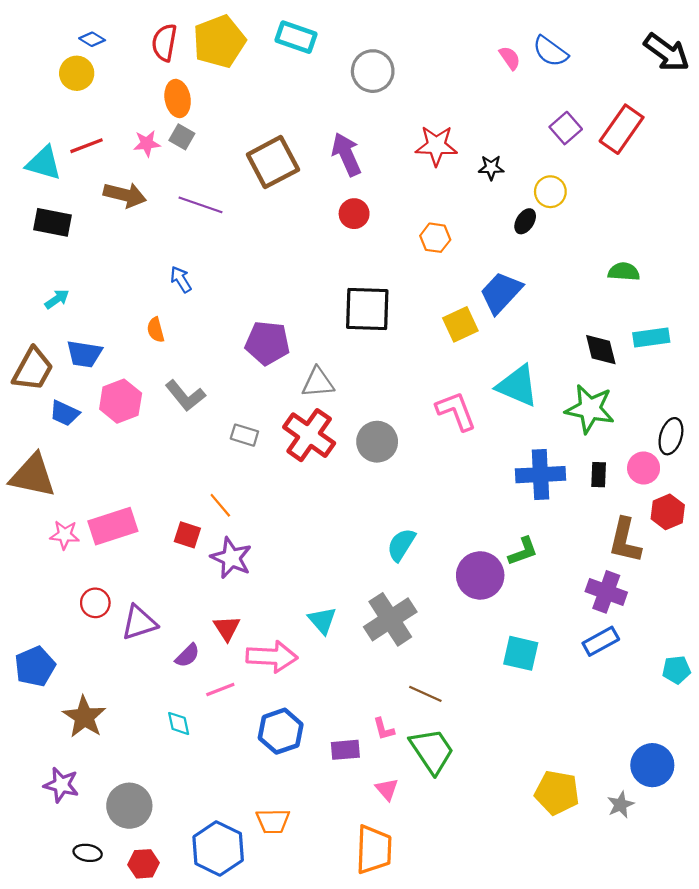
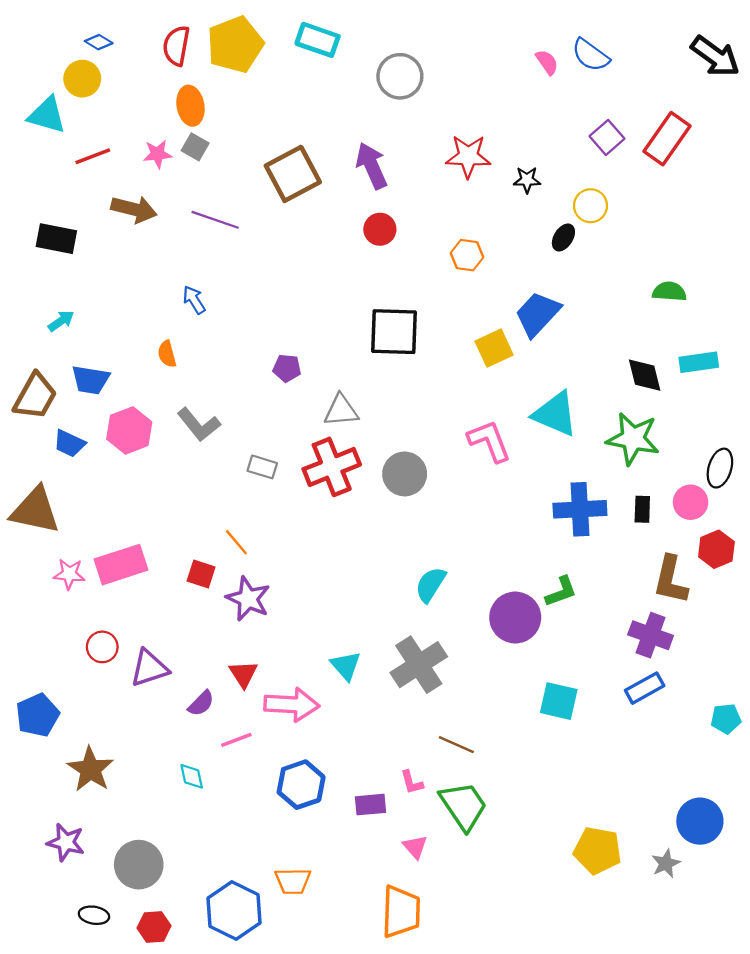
cyan triangle: (44, 163) -> (47, 115), moved
purple pentagon: (267, 343) -> (287, 368), size x0.6
red cross: (309, 435) -> (332, 467), turned 33

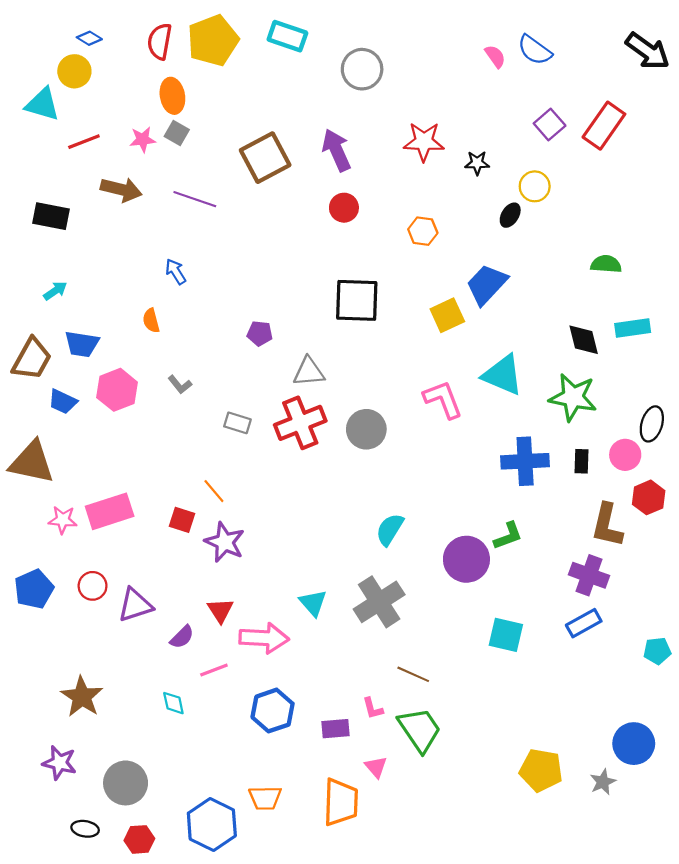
gray L-shape: (199, 425) -> (180, 385), size x0.6
blue pentagon: (38, 715) -> (34, 589), moved
orange trapezoid: (401, 912) -> (341, 802), moved

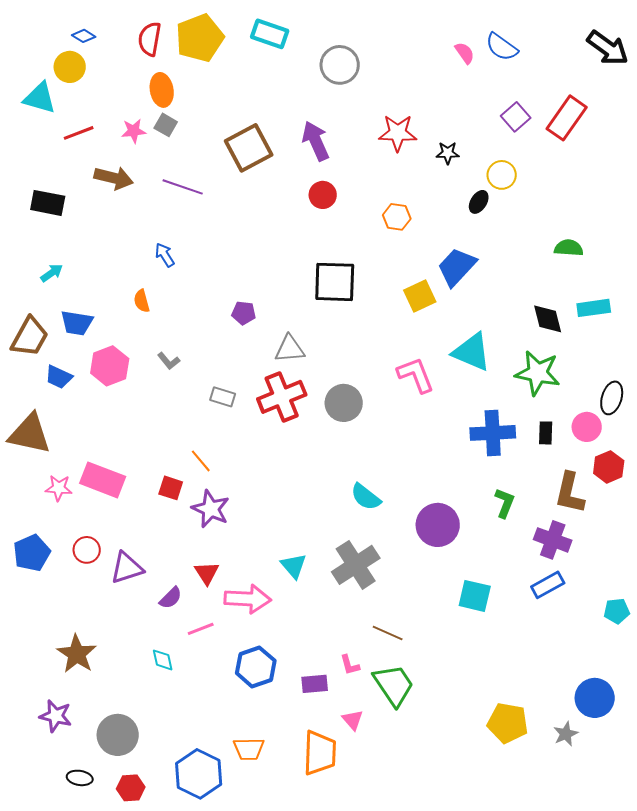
pink rectangle: (110, 511) -> (103, 480), turned 39
cyan semicircle: (390, 529) -> (366, 497), turned -84
green L-shape: (508, 536) -> (505, 503), moved, turned -48

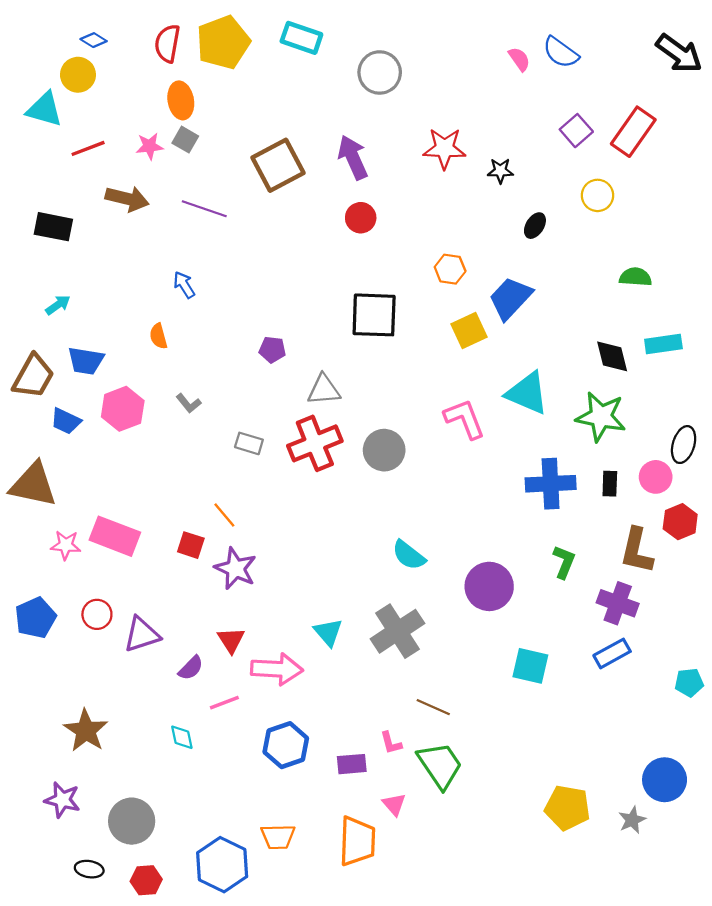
yellow circle: (502, 175) -> (598, 195), moved
orange hexagon: (397, 217) -> (450, 269), moved

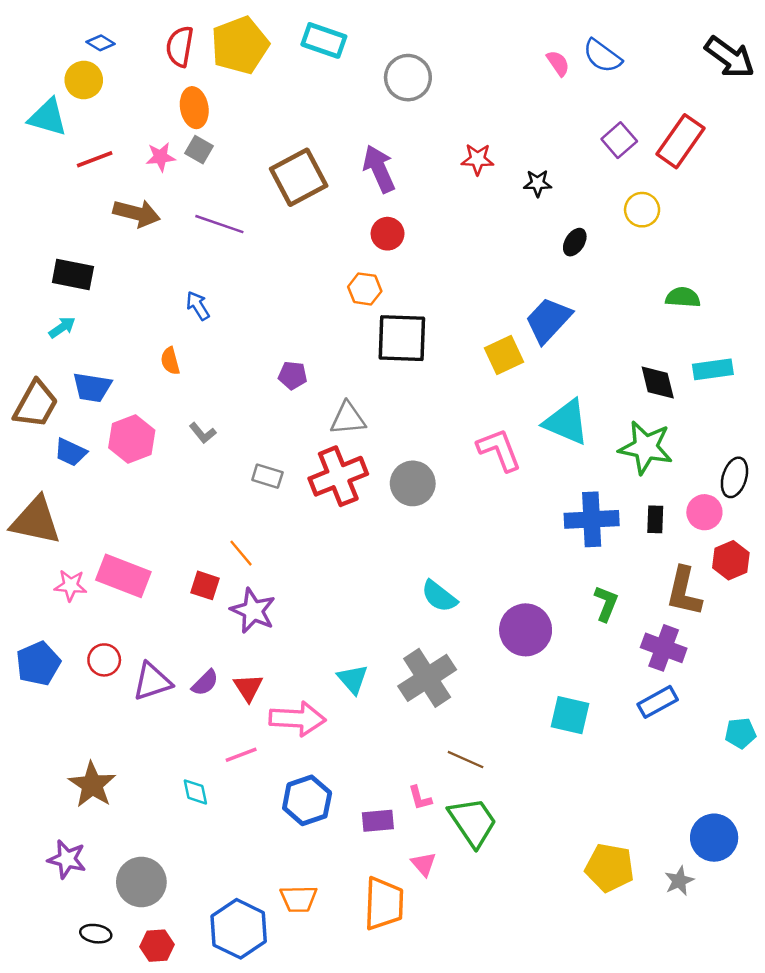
red star: (444, 148) -> (478, 159), size x0.7
black rectangle: (53, 227) -> (73, 275), moved
orange hexagon: (450, 269) -> (365, 289), moved
purple semicircle: (191, 668) -> (205, 683), moved

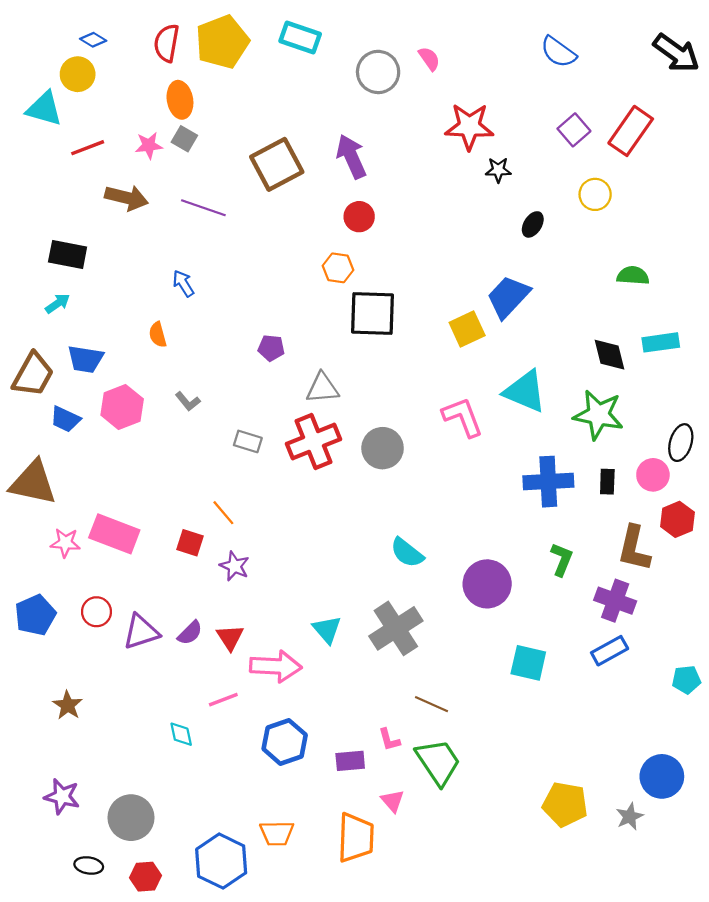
pink semicircle: (558, 63) -> (429, 59), moved
red star: (478, 159) -> (469, 127), moved, size x1.6
purple star: (253, 611) -> (234, 566), size x0.7
brown star: (92, 785) -> (68, 705), moved, size x0.7

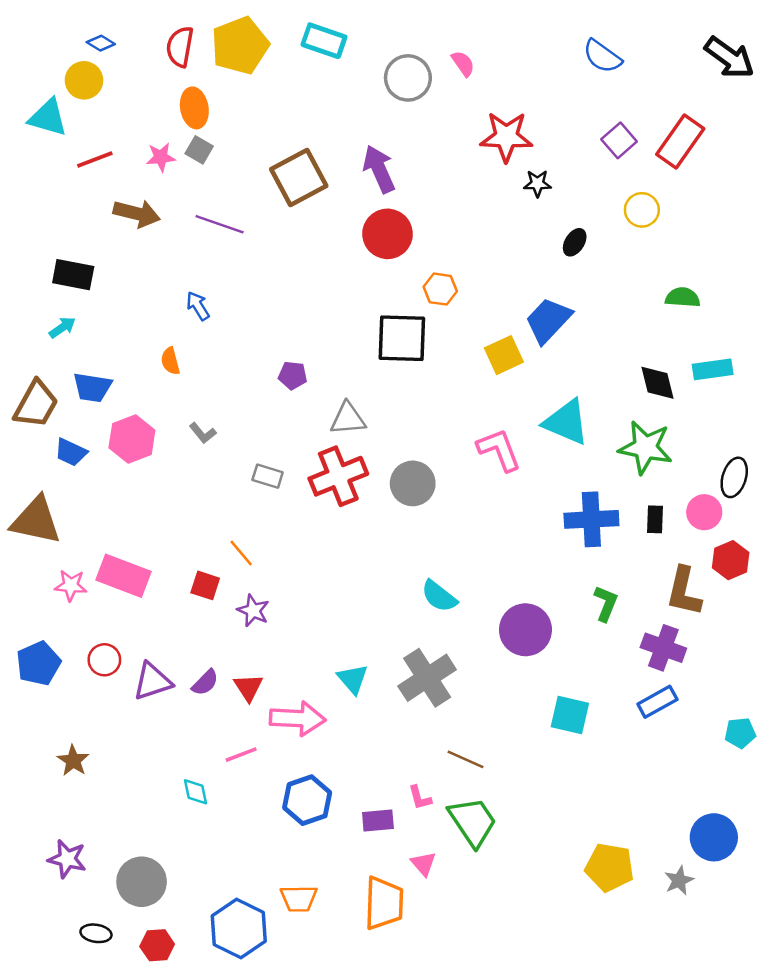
red circle: (359, 217) -> (388, 234), size x1.5
orange hexagon: (338, 268) -> (440, 289), moved

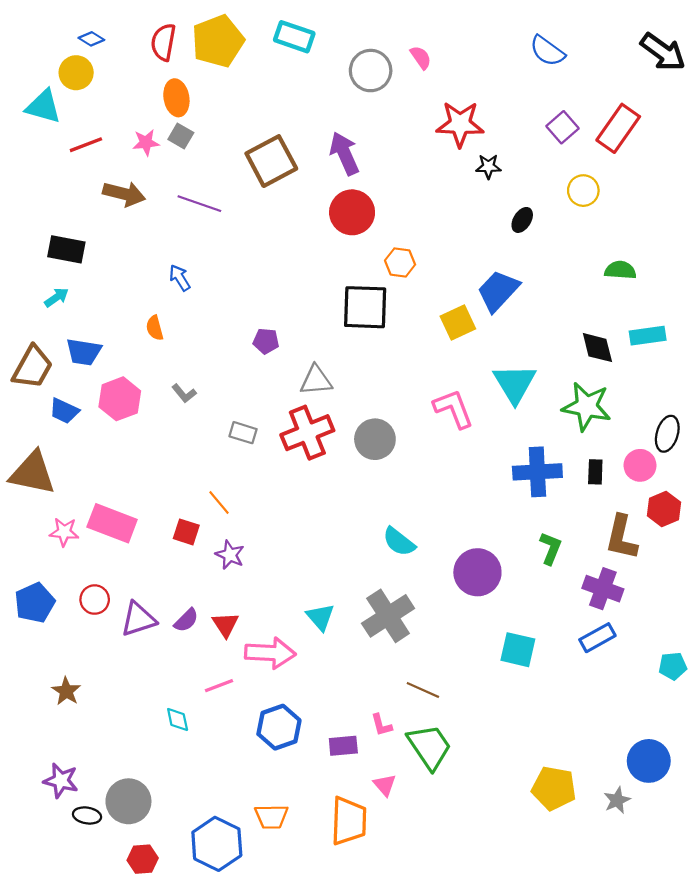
cyan triangle: (566, 422) -> (515, 384), turned 36
black ellipse: (96, 933) -> (87, 815), moved

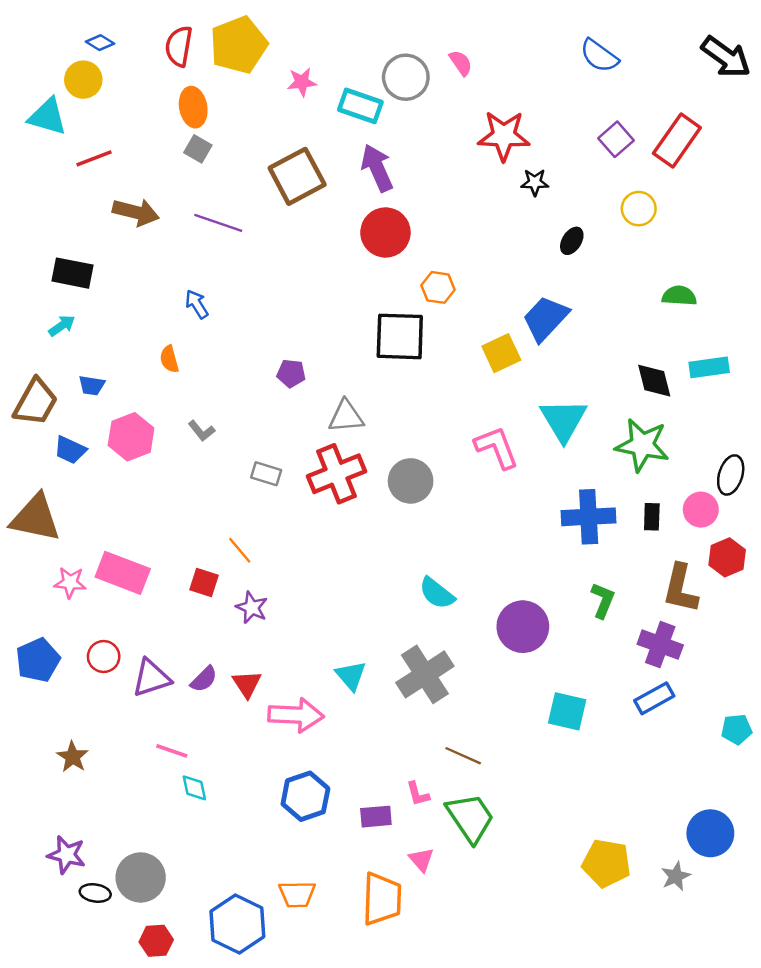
cyan rectangle: (294, 37) -> (360, 106), moved
pink star: (146, 143) -> (302, 82), moved
blue trapezoid: (84, 352) -> (92, 385), size x0.7
pink line: (219, 686) -> (172, 751), moved, turned 40

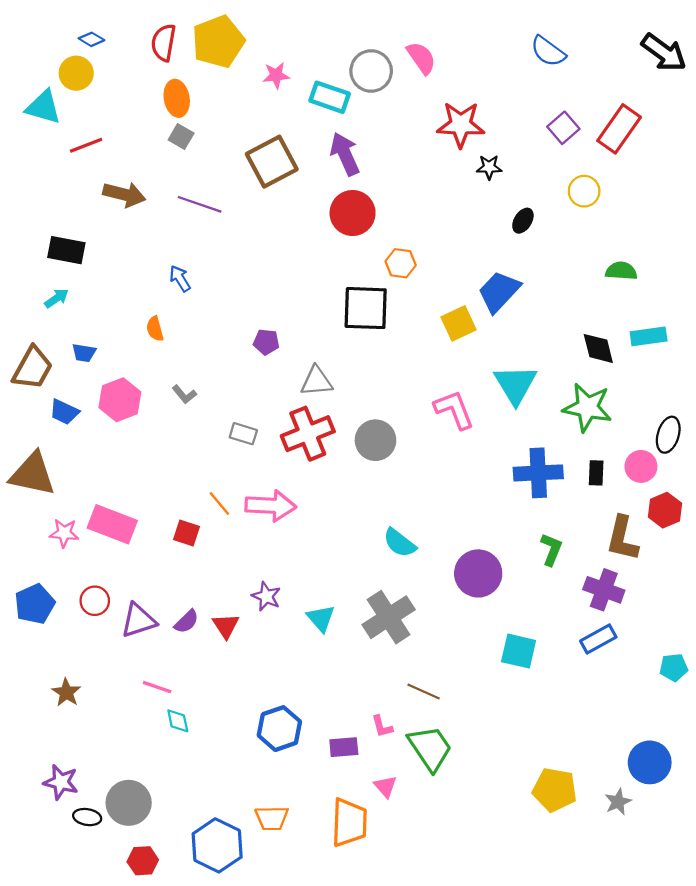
pink semicircle: (461, 63) -> (421, 58), size x1.4
purple star: (252, 608) -> (266, 596), moved
pink arrow: (296, 715) -> (271, 506), moved

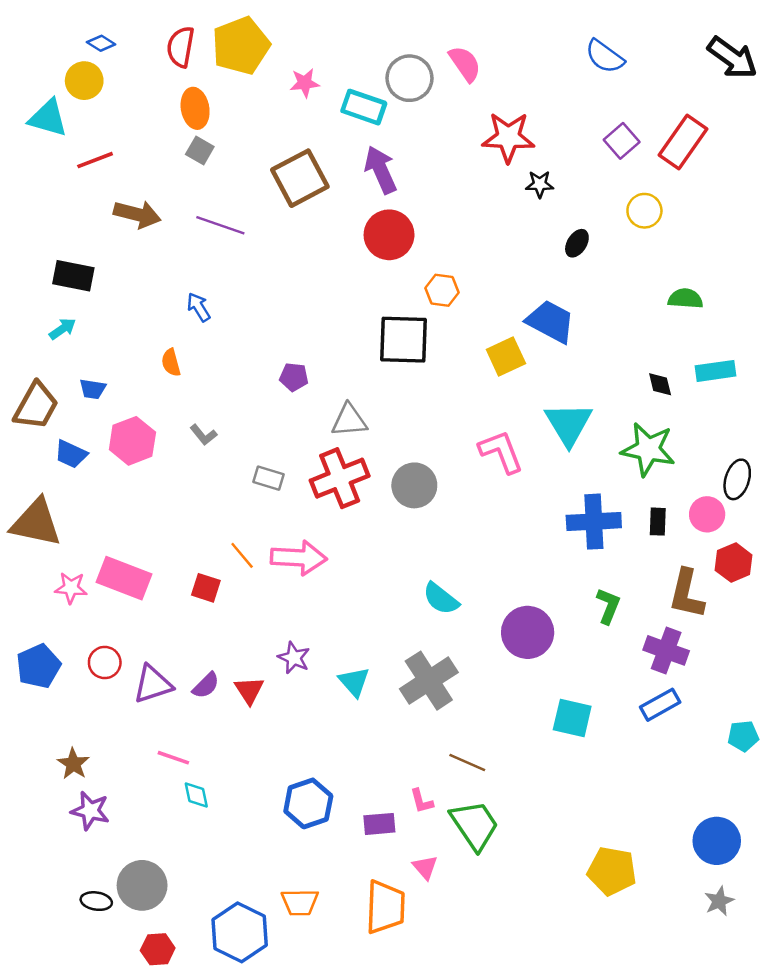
blue trapezoid: (499, 292) -> (550, 322), turned 75
black diamond: (598, 348) -> (660, 384), size x0.7
purple star: (61, 782) -> (90, 811), moved
gray star: (618, 802) -> (719, 901), moved

